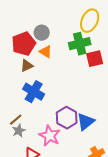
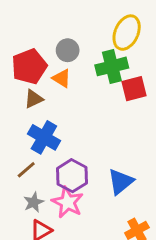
gray circle: (42, 33) -> (68, 50), moved
purple hexagon: (67, 118) -> (72, 176), moved
brown line: (16, 120) -> (26, 170), moved
gray star: (19, 131) -> (34, 202), moved

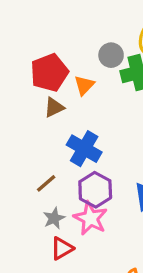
gray circle: (68, 50) -> (111, 55), moved
orange triangle: (62, 78) -> (84, 85), turned 42
blue cross: (44, 137) -> (84, 149), moved

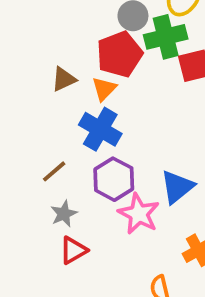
red pentagon: (49, 73) -> (119, 54), moved
orange triangle: (84, 85) -> (104, 89), moved
pink star: (90, 218) -> (139, 214), moved

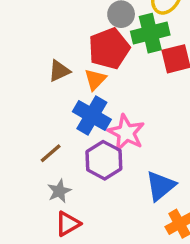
blue triangle: (177, 187) -> (161, 186), moved
pink star: (139, 214) -> (126, 133), moved

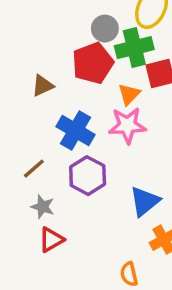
orange triangle: (95, 79) -> (129, 94), moved
pink star: (126, 133) -> (127, 125), moved, turned -30
gray star: (59, 191) -> (43, 207), turned -30

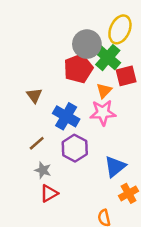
gray circle: (105, 29) -> (87, 44), size x1.5
green cross: (134, 48) -> (108, 58), turned -35
brown triangle: (43, 86) -> (34, 95), moved, turned -42

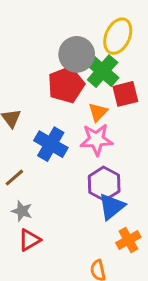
purple hexagon: (75, 148) -> (104, 184), moved

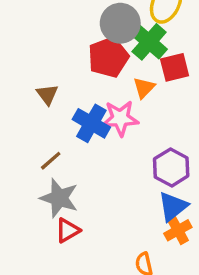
pink star: (96, 140) -> (120, 118), moved
purple hexagon: (104, 184) -> (171, 167), moved
blue triangle: (112, 207) -> (173, 207), moved
gray star: (22, 211) -> (59, 198), size x1.6

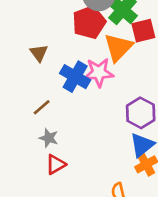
orange triangle: (144, 88) -> (118, 47), size x1.6
gray star: (59, 198) -> (49, 138), size x0.6

